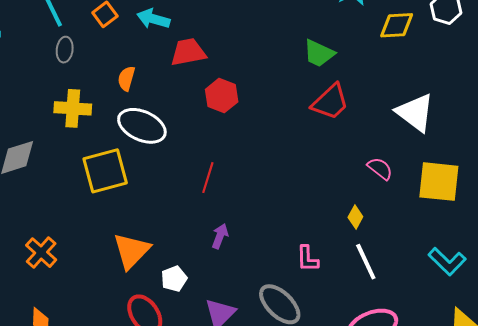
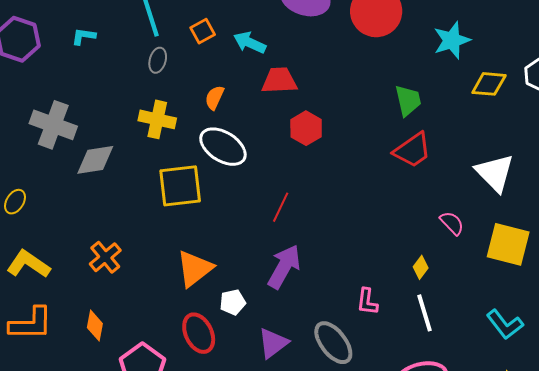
green trapezoid: (319, 53) -> (408, 101), turned -136
purple arrow: (220, 236) -> (284, 267), size x1.8

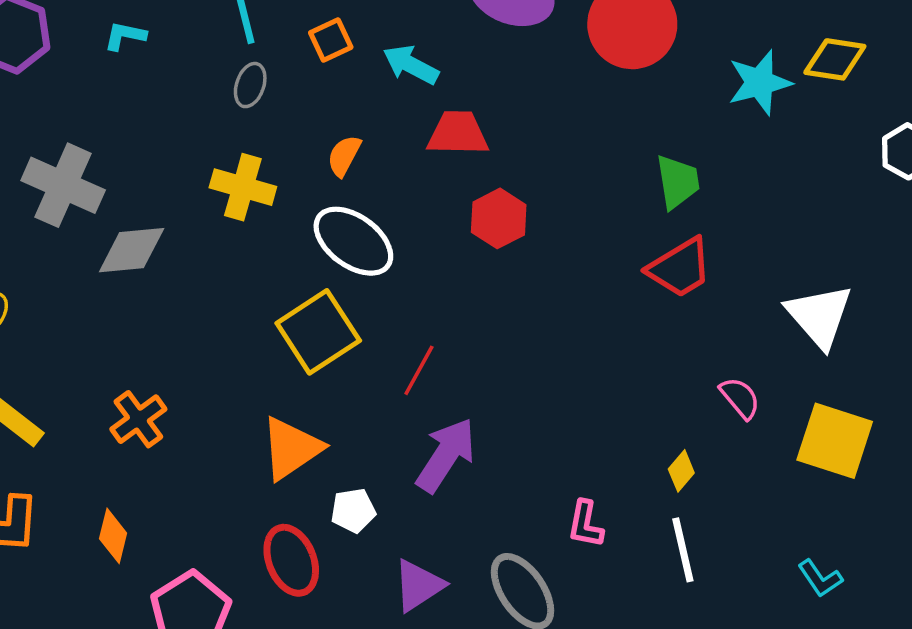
yellow diamond: (489, 84) -> (835, 59), moved
yellow square: (180, 186) -> (318, 332), moved, turned -30
red line: (281, 207) -> (419, 370), moved
cyan L-shape: (505, 324) -> (820, 578), size x0.7

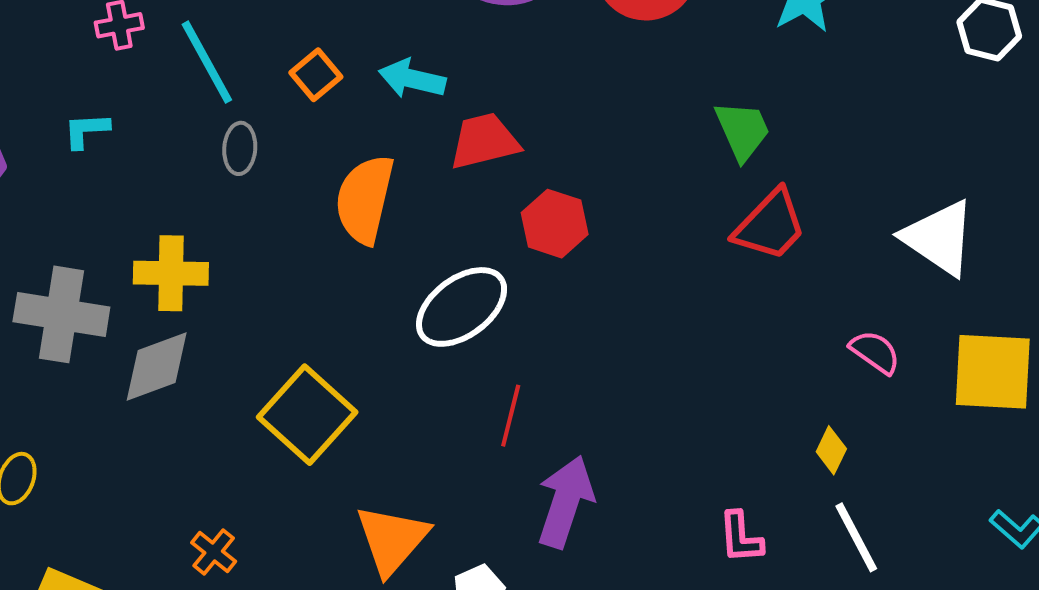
orange semicircle: (344, 156) -> (365, 199), size x1.8
yellow cross: (243, 187) -> (171, 273), moved
white ellipse: (353, 241) -> (462, 307), moved, turned -58
yellow square: (318, 332) -> (307, 415), moved
orange cross: (138, 419) -> (214, 552), size x0.7

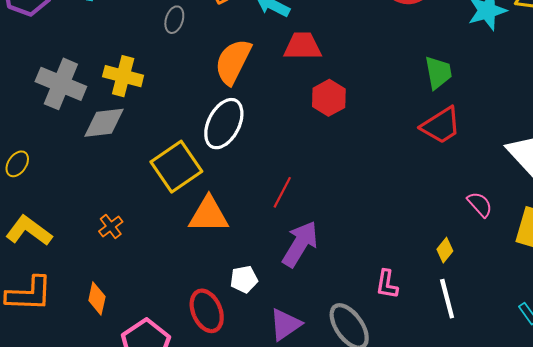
white ellipse: (462, 307) -> (224, 124), moved, turned -39
orange triangle: (392, 540) -> (209, 215), moved, turned 36

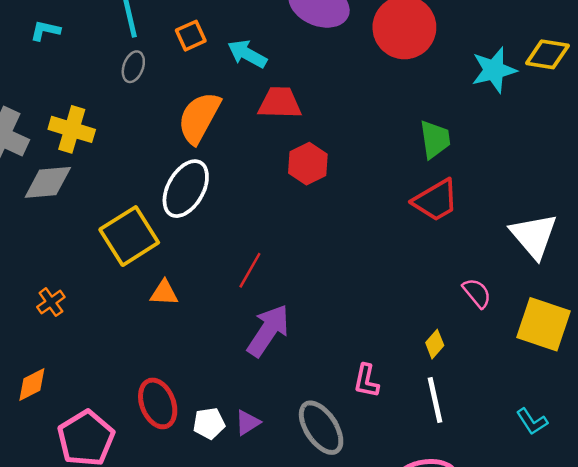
orange triangle: (209, 215) -> (164, 293), size x0.6
white pentagon: (244, 279) -> (209, 423), moved
orange diamond: (97, 299) -> (32, 384), turned 48
purple triangle: (285, 324) -> (248, 423), size x0.7

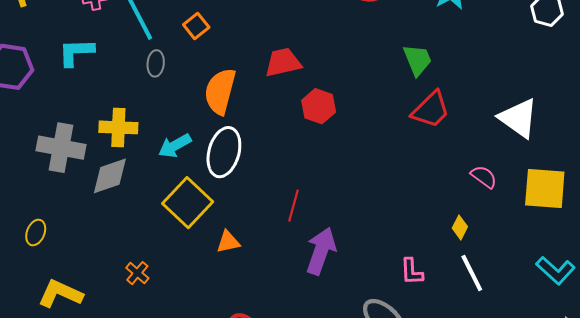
cyan L-shape: (45, 31) -> (76, 52), size x1.5
cyan arrow: (247, 54) -> (175, 146), moved, turned -44
cyan L-shape: (532, 422) -> (556, 270), size x1.4

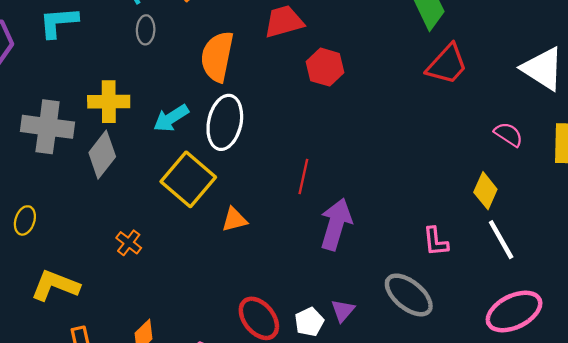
gray diamond: (110, 176) -> (102, 155), turned -30
yellow diamond: (460, 227) -> (485, 191), size x1.4
orange cross: (137, 273) -> (129, 243), moved

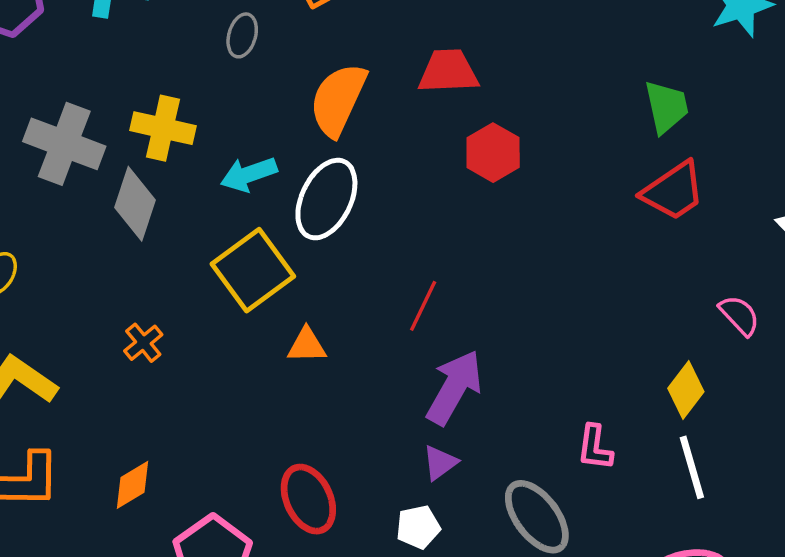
gray diamond: (102, 155) -> (135, 204), turned -33
purple triangle: (343, 311) -> (440, 463), moved
white pentagon: (309, 322) -> (418, 527), moved

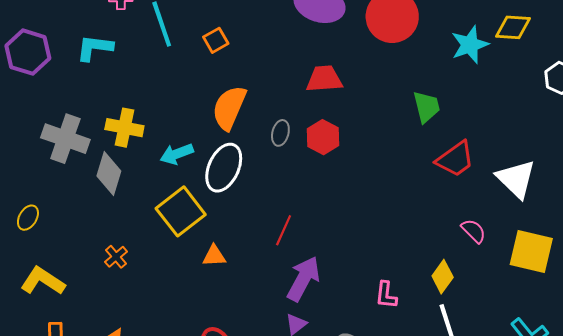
gray ellipse: (242, 35) -> (280, 133), moved
red trapezoid: (448, 71) -> (324, 79), moved
red trapezoid: (673, 191) -> (455, 159), moved
pink L-shape: (595, 447) -> (386, 295), moved

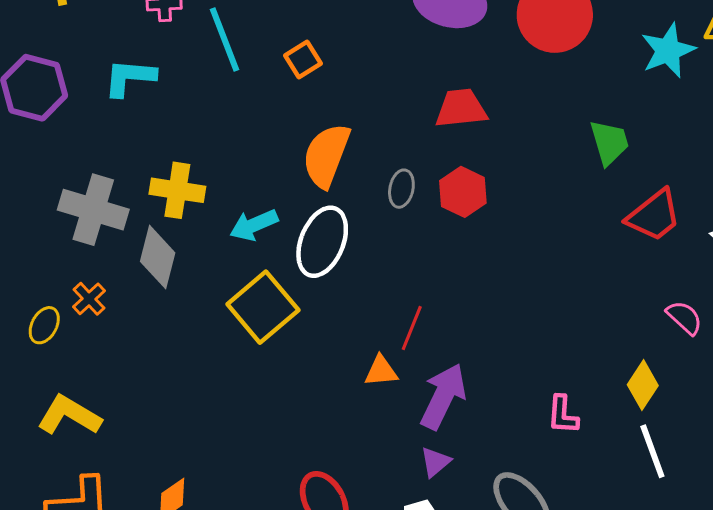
orange triangle: (214, 256) -> (381, 371), moved
orange cross: (116, 257) -> (89, 299), moved

